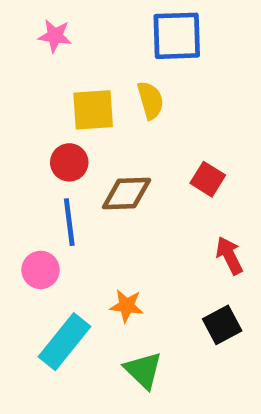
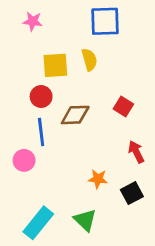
orange star: (127, 306) -> (98, 179), moved
cyan rectangle: (64, 342) -> (38, 223), moved

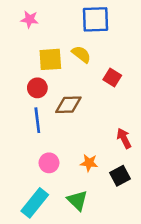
yellow semicircle: (89, 60) -> (81, 54), turned -36
red square: (123, 106) -> (112, 78), moved
pink circle: (24, 160) -> (49, 163), moved

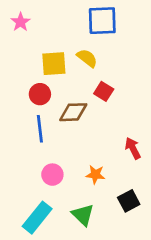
pink star: (30, 19) -> (21, 22), moved, turned 30
red square: (112, 78) -> (104, 91), moved
black square: (120, 176) -> (129, 201), moved

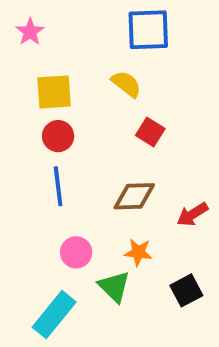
yellow square: (54, 64) -> (54, 92), moved
brown diamond: (73, 112) -> (134, 196), moved
red arrow: (133, 148) -> (192, 214), turned -95
green triangle: (83, 215) -> (114, 286), moved

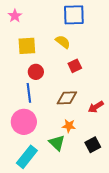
red square: (150, 132) -> (75, 66), turned 32
red circle: (58, 136) -> (36, 72), moved
pink circle: (76, 252) -> (24, 122), moved, size x1.6

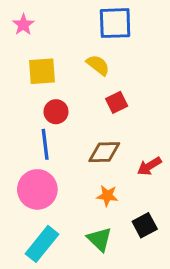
green triangle: (57, 143) -> (100, 239), moved

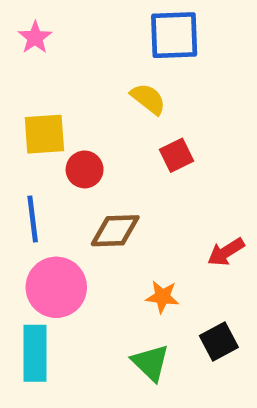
yellow square: (42, 71) -> (44, 134), moved
blue line: (45, 144) -> (33, 219), moved
brown diamond: (104, 152) -> (115, 231), moved
cyan rectangle: (42, 244) -> (35, 353), moved, turned -39

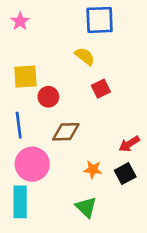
black square: (219, 341) -> (125, 174), moved

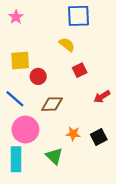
blue line: (19, 125) -> (15, 99), turned -42
red arrow: (129, 144) -> (102, 97), moved
green triangle: (86, 207) -> (54, 156), moved

